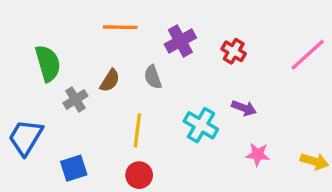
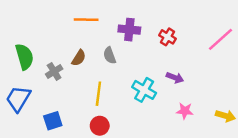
purple cross: (180, 41) -> (129, 30), turned 35
green semicircle: (48, 63) -> (24, 57), moved

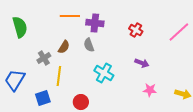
purple cross: (129, 30) -> (95, 23), moved
green semicircle: (24, 57) -> (20, 27), moved
cyan cross: (144, 90) -> (104, 73), moved
yellow line: (98, 94) -> (59, 76), moved

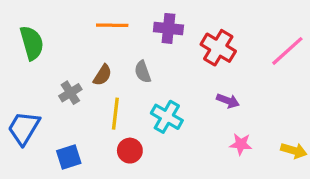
purple cross: (95, 23) -> (168, 28), moved
red cross: (136, 30) -> (218, 48), size x1.5
yellow line: (59, 76) -> (115, 114), moved
red circle: (81, 102) -> (130, 151), moved

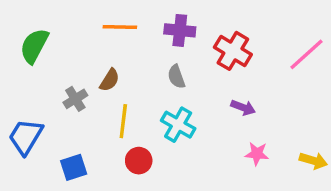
green semicircle: (32, 43) -> (34, 46), turned -136
gray semicircle: (143, 72) -> (176, 77), moved

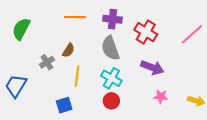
gray semicircle: (176, 77) -> (110, 48), size x1.6
purple arrow: (243, 107) -> (152, 68), size x1.5
red circle: (139, 161) -> (111, 101), moved
blue square: (74, 167) -> (64, 105), moved

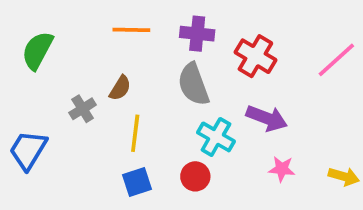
cyan cross: (111, 78) -> (216, 137), moved
blue square: (64, 105) -> (137, 182), moved

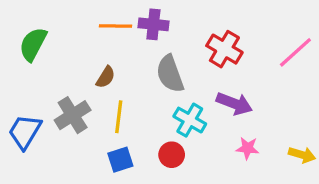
purple cross: (197, 34) -> (153, 24), moved
gray cross: (83, 109) -> (73, 115), moved, size x1.5

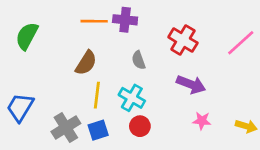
gray semicircle: (170, 74) -> (139, 60), size x0.6
brown semicircle: (106, 77) -> (86, 63), size x1.4
gray cross: (73, 115) -> (66, 127), moved
cyan cross: (190, 120) -> (132, 98), moved

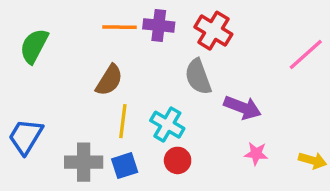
red cross: (183, 40) -> (213, 31), moved
gray semicircle: (139, 60) -> (198, 77), moved, size x1.5
gray cross: (66, 127) -> (84, 162), turned 32

